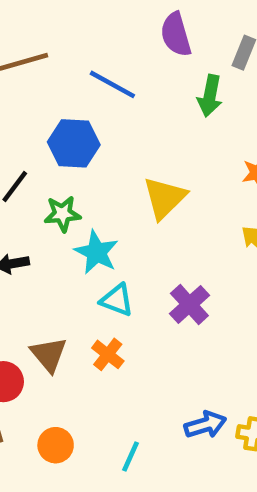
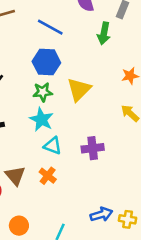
blue hexagon: (74, 143) -> (46, 62), moved
green star: (62, 214) -> (43, 92), moved
purple cross: (189, 304) -> (93, 148), turned 35

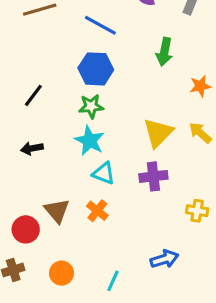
green arrow: (104, 33) -> (164, 52), moved
yellow triangle: (79, 90) -> (158, 133), moved
yellow cross: (128, 219) -> (197, 211), moved

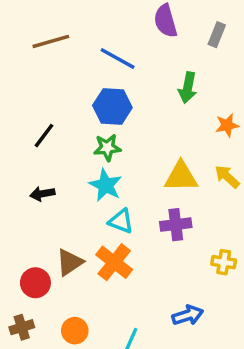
yellow triangle: (158, 133) -> (181, 177), turned 44
brown triangle: (57, 211) -> (70, 262), turned 36
orange cross: (97, 211) -> (114, 262), size x1.5

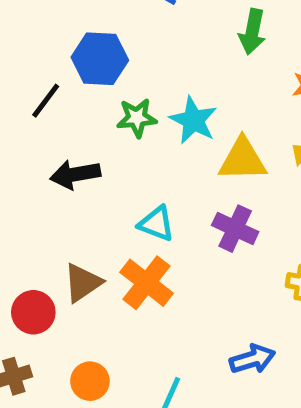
blue hexagon: (112, 106) -> (100, 59), moved
cyan star: (106, 185) -> (193, 120), moved
black arrow: (42, 194) -> (75, 174), moved, size x1.4
purple cross: (176, 225) -> (235, 229), turned 32

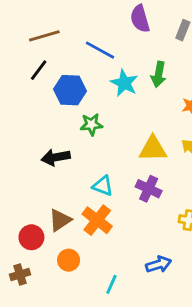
black line: (46, 101) -> (39, 70), moved
cyan star: (193, 120) -> (124, 83), moved
orange circle: (90, 381) -> (69, 260), moved

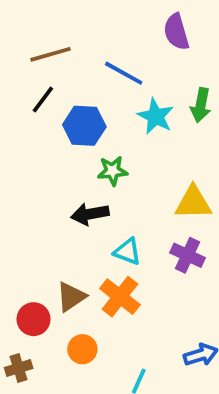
black arrow: (56, 157) -> (90, 214), moved

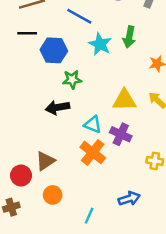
black line: (43, 99) -> (27, 33), turned 54
cyan triangle: (127, 252) -> (93, 124), moved
orange cross: (120, 297) -> (93, 152), moved

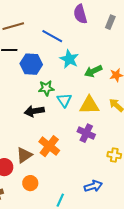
green arrow: (129, 37) -> (93, 71), moved, turned 54
cyan triangle: (93, 124) -> (64, 100), moved, turned 35
orange cross: (93, 152) -> (49, 146), moved

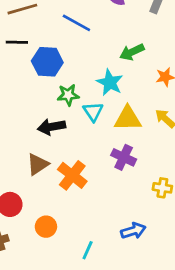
cyan star: (69, 59) -> (110, 82), moved
green arrow: (93, 71) -> (132, 52), moved
brown triangle: (24, 155) -> (38, 164), moved

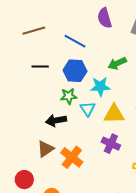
black line: (17, 42) -> (40, 67), moved
blue hexagon: (47, 62) -> (75, 71), moved
cyan star: (110, 82) -> (100, 87), turned -30

